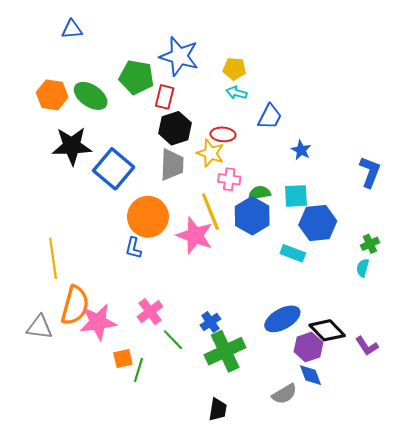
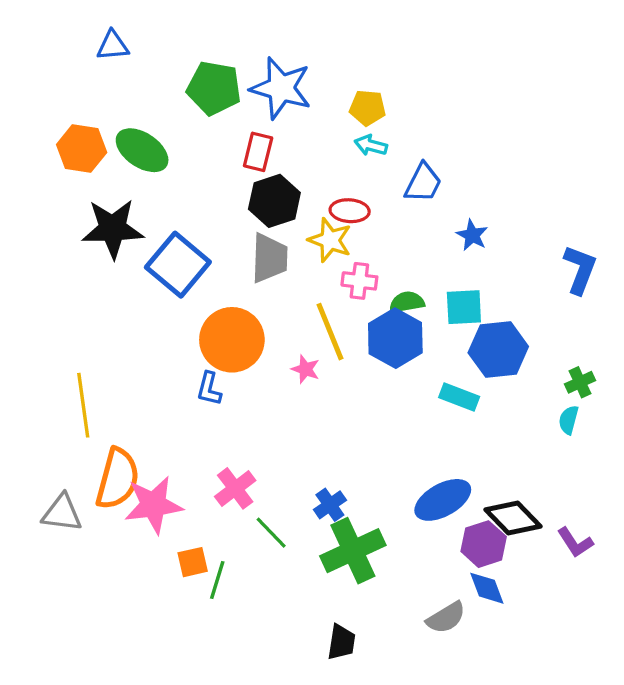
green pentagon: (136, 77) -> (214, 88), moved
pink star: (195, 236) -> (305, 369), size x0.5

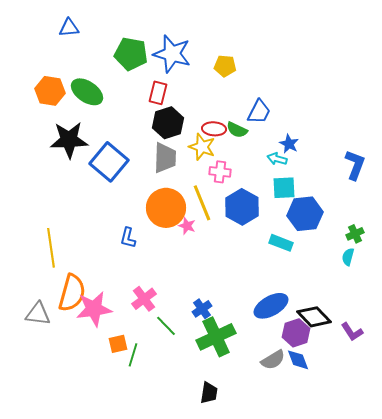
cyan arrow: (371, 145) -> (277, 159), moved
green semicircle: (407, 302) -> (237, 130), moved, turned -145
orange circle: (232, 340) -> (166, 208), moved
gray semicircle: (446, 618) -> (273, 360), moved

